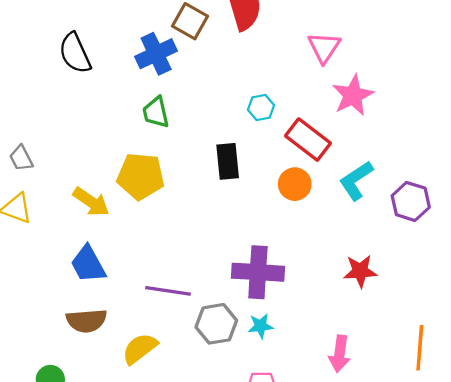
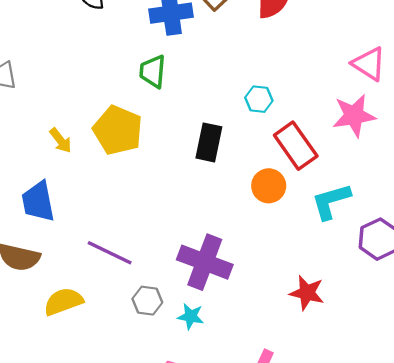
pink triangle: (324, 47) -> (369, 64), moved, turned -48
yellow arrow: (91, 202) -> (61, 140), size x0.7
gray hexagon: (216, 324) -> (147, 301), size x0.7

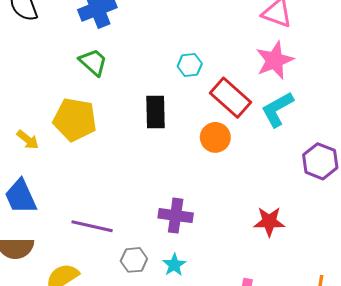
green trapezoid: (153, 71) -> (93, 62), turned 140
cyan L-shape: (331, 201) -> (277, 109), moved
purple cross: (205, 262) -> (176, 216), size x0.7
cyan star: (191, 316) -> (174, 265), turned -30

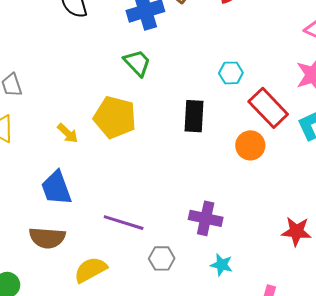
cyan star: (174, 265) -> (222, 265), moved, turned -30

